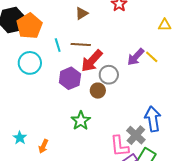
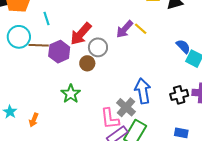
brown line: (81, 45) -> (39, 45), moved

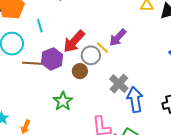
yellow line: (141, 29) -> (102, 48), moved
brown line: (39, 45) -> (32, 63), moved
gray cross: (126, 107) -> (119, 84), moved

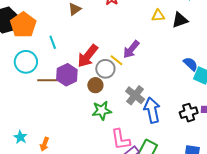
green star: (63, 101) -> (102, 111), moved, turned 30

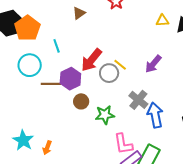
purple arrow: (131, 49) -> (153, 64), moved
brown circle: (95, 85) -> (81, 101), moved
cyan star: (20, 137) -> (23, 140), size x1.5

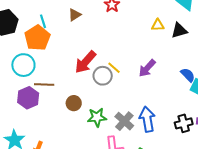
orange pentagon: (27, 28) -> (37, 38), moved
cyan line: (57, 46) -> (43, 21), moved
purple hexagon: (70, 79) -> (28, 98), moved
gray cross: (138, 100) -> (124, 121), moved

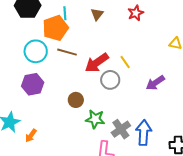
brown triangle: (75, 15) -> (97, 14), turned -32
yellow line: (114, 68) -> (125, 62), moved
brown line: (44, 84) -> (67, 52), moved

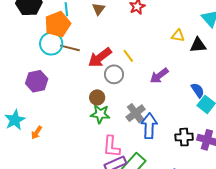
cyan circle: (36, 51) -> (51, 44), moved
brown circle: (76, 100) -> (97, 97), moved
gray cross: (121, 129) -> (136, 113), moved

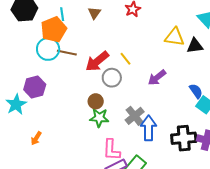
yellow triangle: (178, 36) -> (175, 37), size x1.5
cyan star: (15, 120) -> (16, 104), moved
black cross: (184, 137) -> (184, 138), size x1.4

